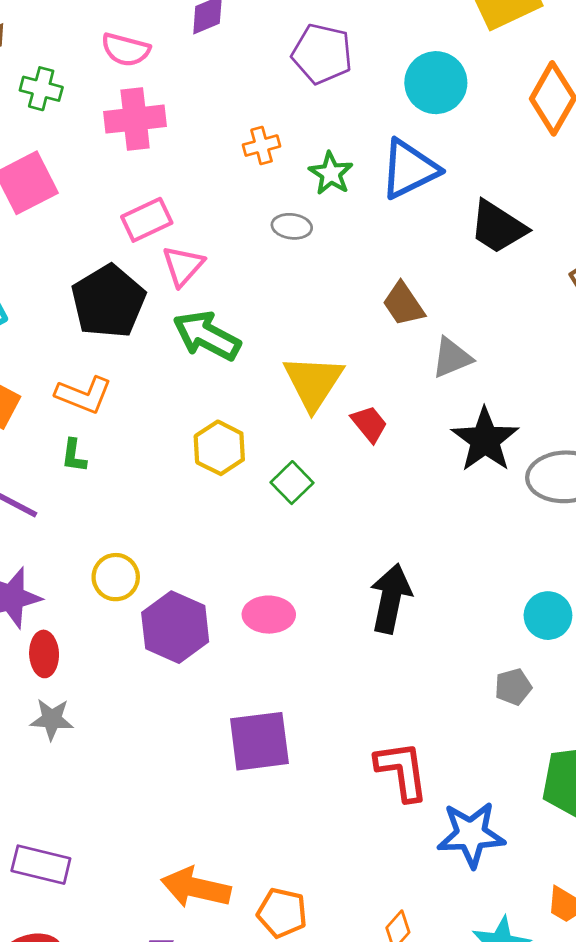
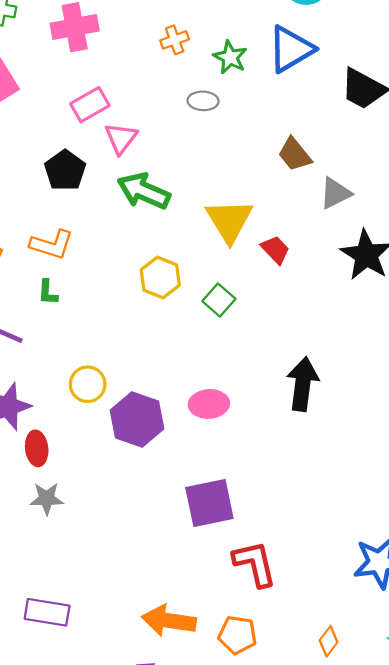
black pentagon: (108, 301) -> (65, 170), size x0.7
red L-shape: (402, 771) -> (255, 564), moved

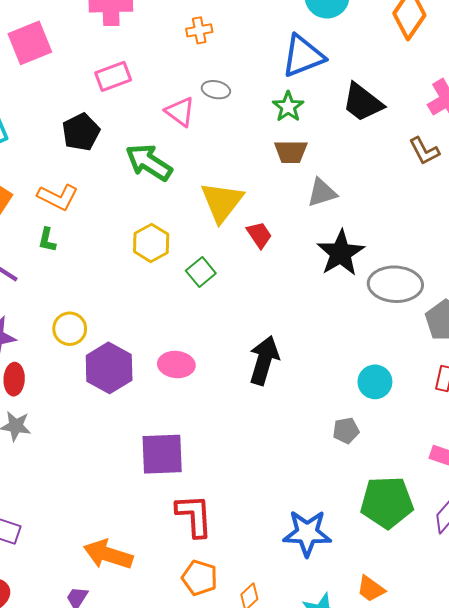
green star: (230, 57) -> (288, 107), moved
pink triangle: (121, 138) -> (180, 112), moved, turned -40
brown trapezoid: (295, 154) -> (291, 152), turned -60
orange pentagon: (237, 635) -> (200, 578), moved

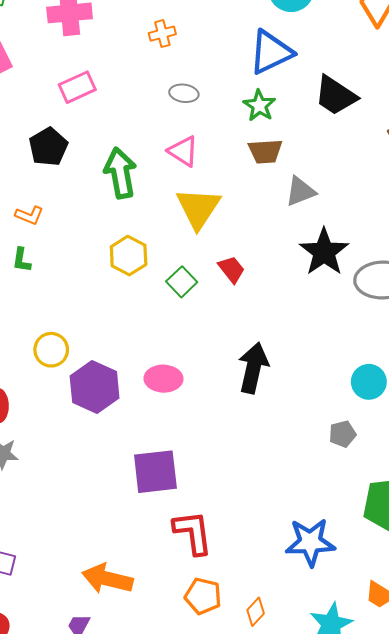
pink triangle: (180, 112) -> (183, 151), moved
green arrow: (149, 162) -> (120, 173), turned 51
orange L-shape: (58, 197) -> (29, 215), size x0.7
red trapezoid: (259, 235) -> (231, 269), moved

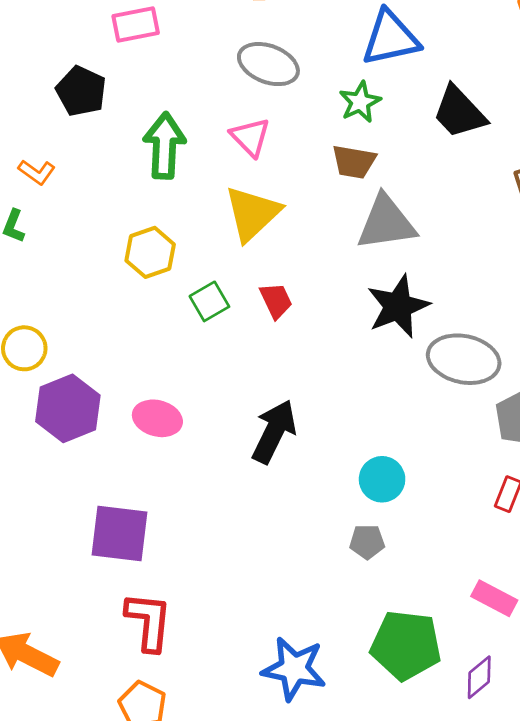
gray ellipse: (184, 93) -> (268, 64), size x1.6
black pentagon: (48, 147) -> (81, 91), turned -30
gray triangle: (300, 191) -> (386, 223), size x1.5
cyan circle: (369, 382) -> (382, 479), moved

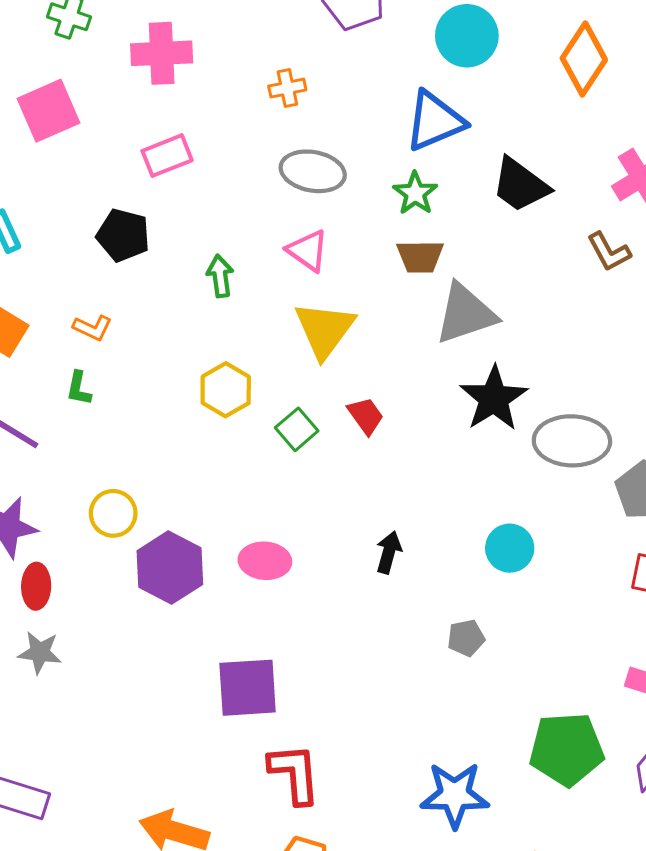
green arrow: (164, 146) -> (220, 276), size x0.6
black arrow: (274, 432) -> (389, 552), size x0.6
cyan circle: (382, 479) -> (510, 548), moved
gray pentagon: (367, 542) -> (466, 638), moved

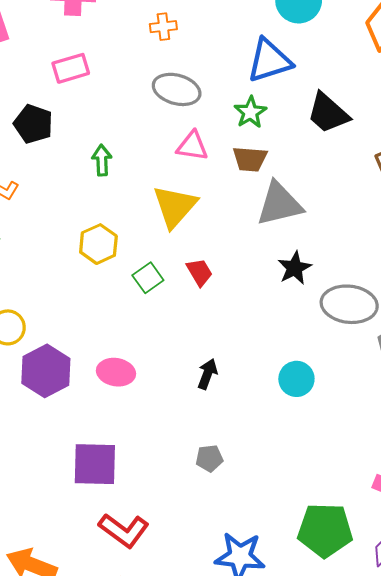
pink triangle: (308, 251) -> (192, 146), moved, turned -32
black star: (494, 398) -> (295, 268), size x0.7
gray pentagon: (466, 638) -> (209, 458), moved
red L-shape: (295, 774) -> (124, 530), turned 126

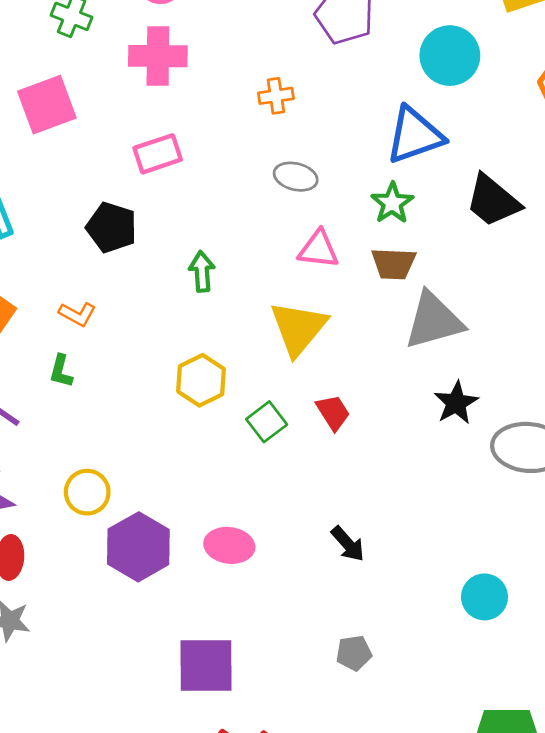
gray ellipse: (177, 89) -> (296, 177), size x0.7
black arrow: (207, 374) -> (348, 544), turned 120
cyan circle: (296, 379) -> (484, 597), moved

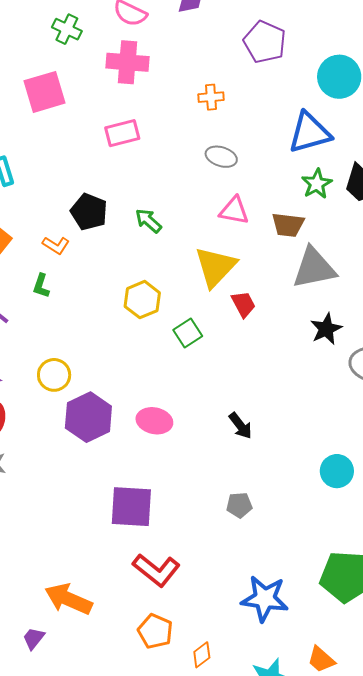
green star: (392, 203) -> (317, 184), moved
black pentagon: (112, 227) -> (89, 212), moved
green arrow: (202, 271) -> (148, 221), turned -48
red trapezoid: (333, 412) -> (243, 304), moved

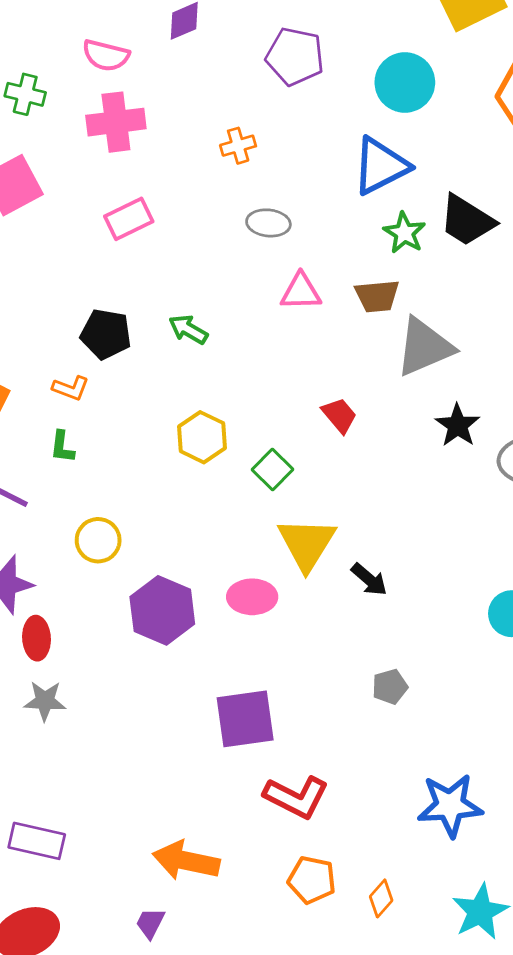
yellow triangle: (216, 267) -> (307, 544), moved
yellow circle: (54, 375) -> (98, 540), moved

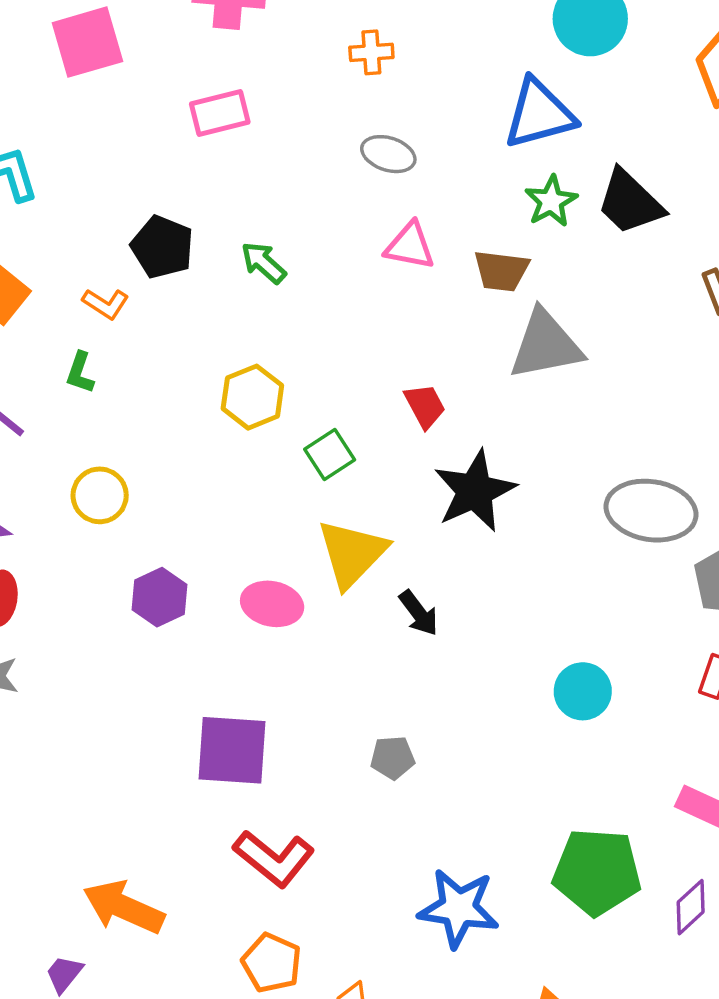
black star: (458, 425) -> (475, 491), moved, size x1.5
purple hexagon: (162, 610) -> (159, 597), size x0.7
gray pentagon: (390, 687) -> (393, 758), moved

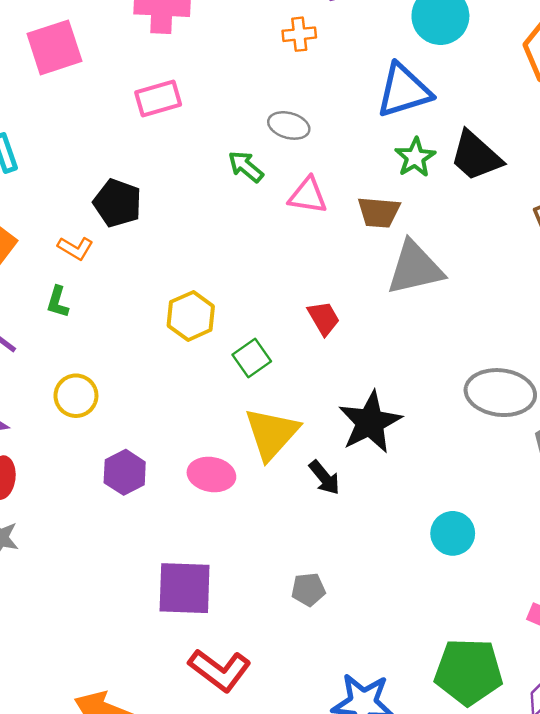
orange cross: (371, 52) -> (299, 34), moved
green arrow: (264, 263) -> (246, 167), moved
black star: (475, 491) -> (370, 422), moved

